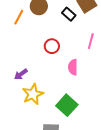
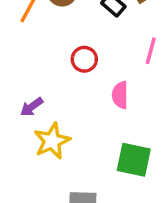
green square: (67, 105) -> (134, 160), moved, turned -30

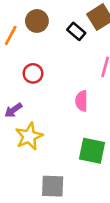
red circle: (84, 59) -> (33, 73), moved

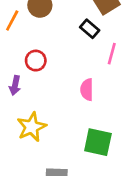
black rectangle: (76, 31) -> (90, 29), moved
purple arrow: (13, 110) -> (15, 85), moved, turned -42

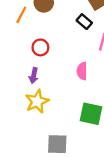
purple arrow: (15, 85) -> (34, 76), moved

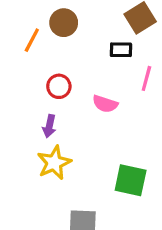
black rectangle: (84, 22) -> (121, 50), turned -40
pink semicircle: (82, 71) -> (105, 104), moved, turned -72

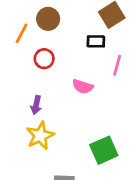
red circle: (59, 86) -> (44, 59), moved
green square: (131, 180) -> (104, 150), turned -36

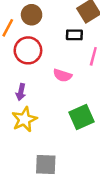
red circle: (44, 59) -> (28, 50), size x1.5
green square: (104, 150) -> (81, 117), moved

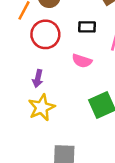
black rectangle: (74, 35) -> (87, 27), moved

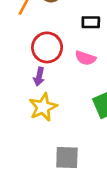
red circle: (45, 34) -> (47, 47), moved

